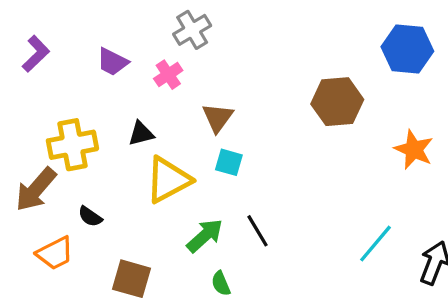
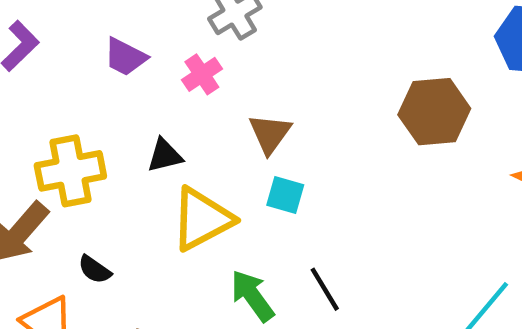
green arrow: (205, 236) -> (252, 296), turned -84

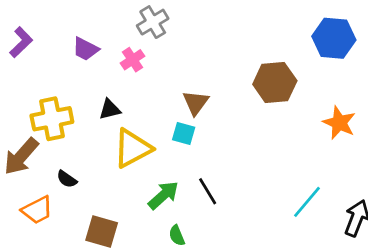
brown triangle: (270, 134) -> (196, 103), moved
green arrow: (252, 296) -> (163, 195), turned 84

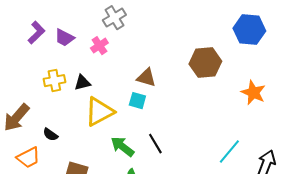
purple L-shape: (21, 42) -> (36, 33), moved
brown triangle: (196, 103) -> (146, 78), turned -50
yellow cross: (52, 119) -> (54, 81), moved, size x0.7
green arrow: (163, 195) -> (122, 147), turned -100

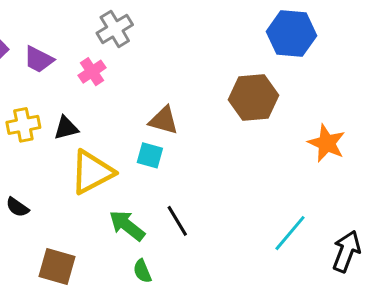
blue hexagon: (249, 30) -> (292, 34), moved

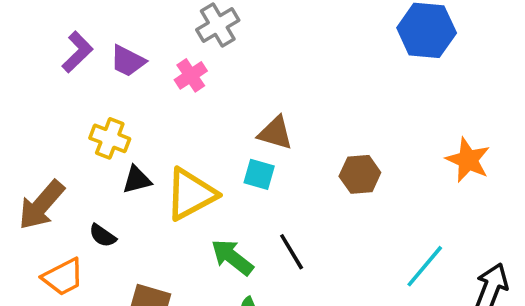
brown hexagon: (253, 97) -> (360, 174), moved, size x0.7
yellow cross: (23, 125) -> (110, 138), turned 32
black triangle: (66, 128) -> (137, 180), moved

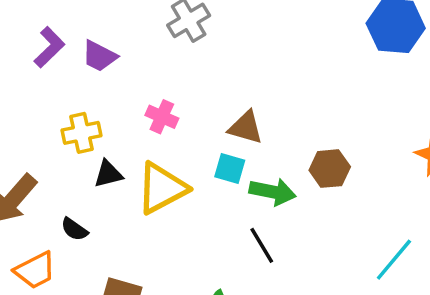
pink cross: (191, 75) -> (162, 117), moved, turned -32
yellow cross: (110, 138) -> (81, 133), turned -33
green arrow: (232, 257) -> (273, 192), moved, turned 153

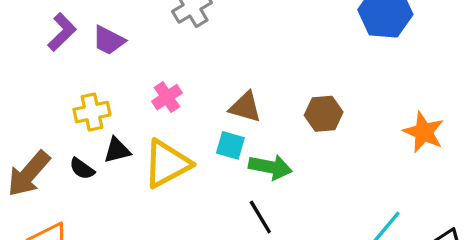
pink cross: (162, 117) -> (167, 97), turned 32
brown hexagon: (330, 169) -> (324, 114), moved
black semicircle: (74, 229) -> (82, 169), moved

